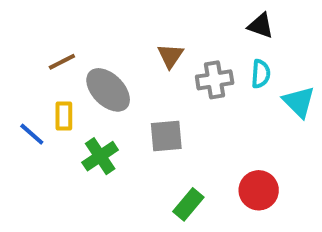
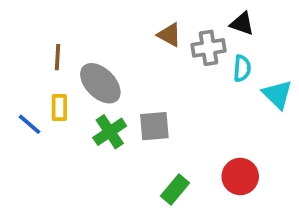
brown triangle: (170, 56) -> (169, 35), moved, turned -35
brown line: (62, 62) -> (57, 57), turned -60
gray cross: (215, 80) -> (209, 48), moved
green cross: (100, 156) -> (110, 132), moved

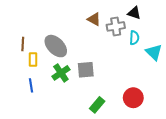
brown line: (57, 57) -> (23, 44), moved
blue line: (30, 124) -> (31, 85), moved, turned 40

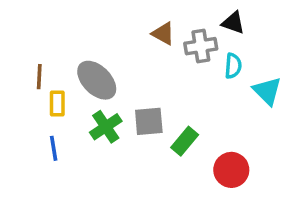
green rectangle: (97, 105) -> (185, 141), moved

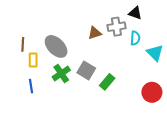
brown triangle: (163, 34) -> (95, 33), moved, turned -48
gray square: (149, 121) -> (86, 70), turned 36
red circle: (231, 170) -> (152, 92), moved

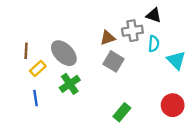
yellow rectangle: (33, 60) -> (38, 68), turned 48
gray square: (86, 70) -> (114, 61), moved
green rectangle: (107, 82) -> (122, 112), moved

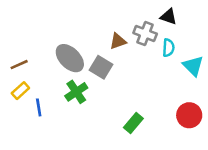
gray cross: (132, 31) -> (145, 33), turned 30
brown line: (26, 51) -> (19, 65), moved, turned 63
gray square: (114, 61) -> (101, 67), moved
yellow rectangle: (38, 68) -> (20, 91), moved

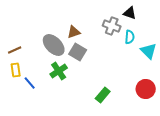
brown triangle: (118, 41) -> (74, 32), moved
yellow rectangle: (20, 91) -> (16, 70), turned -56
blue line: (39, 107) -> (30, 83), turned -32

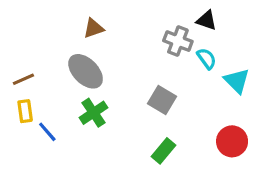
brown triangle: (74, 32) -> (94, 28), moved
cyan semicircle: (130, 37) -> (207, 59), turned -40
gray square: (78, 52) -> (162, 100), moved

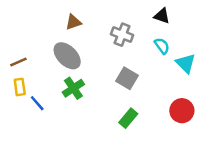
gray cross: (178, 41) -> (122, 35), moved

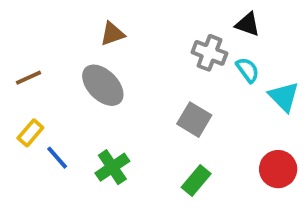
gray cross: (122, 35) -> (209, 53), moved
brown line: (18, 62) -> (29, 78), moved
yellow rectangle: (20, 87) -> (30, 133), turned 49
green cross: (73, 88) -> (112, 167), moved

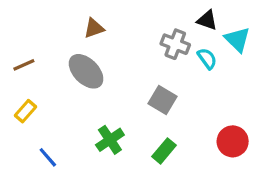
cyan triangle: (284, 97) -> (237, 39), moved
blue line: (57, 158) -> (48, 157), moved
green cross: (112, 167) -> (110, 140), moved

